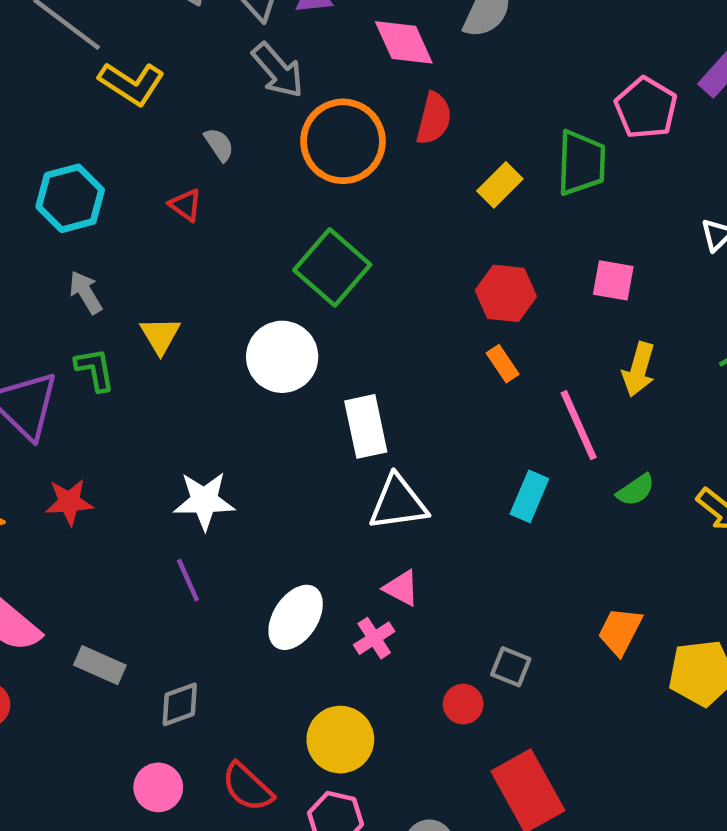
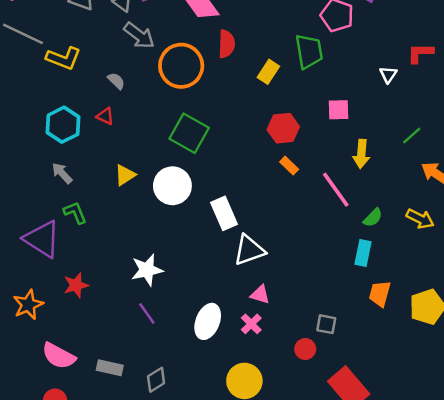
cyan hexagon: (70, 198) -> (63, 125), moved
yellow triangle: (160, 335) -> (125, 175), moved, turned 40
cyan rectangle: (529, 496) -> (363, 253), moved

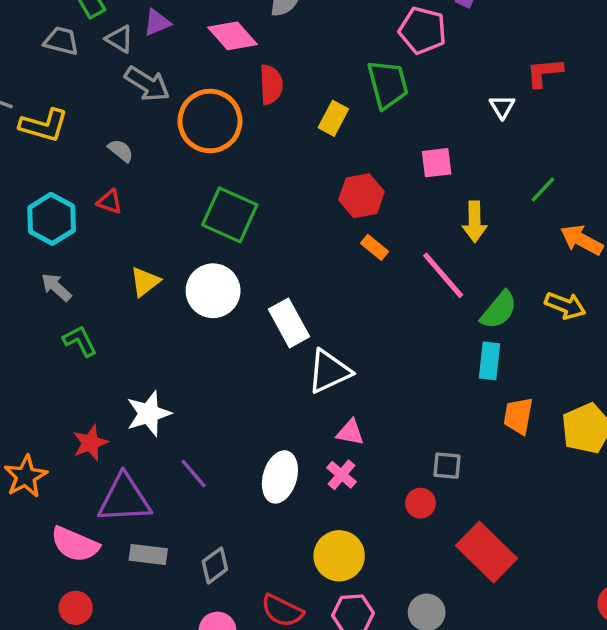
green semicircle: (373, 218) -> (499, 310), size x1.4
purple triangle: (42, 239) -> (124, 499), moved, turned -30
white star: (147, 270) -> (149, 414), moved

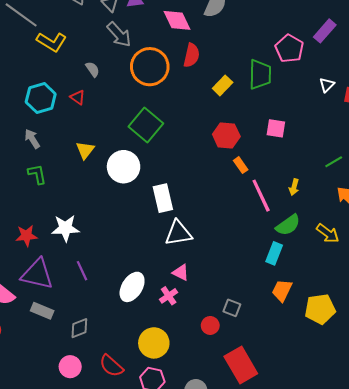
white triangle: (502, 107) -> (327, 85), moved
yellow arrow: (475, 222) -> (294, 187), moved, size x0.7
orange rectangle: (375, 247) -> (241, 165), moved
yellow triangle: (145, 282) -> (85, 150), turned -30

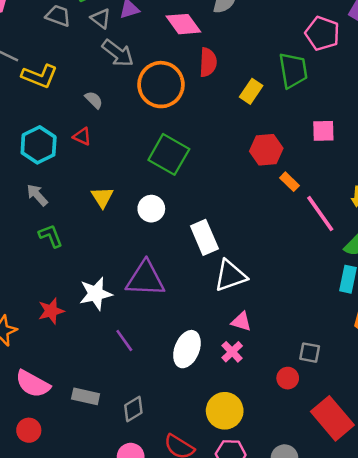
white circle: (124, 167) -> (151, 209), size x0.7
purple triangle: (37, 274) -> (145, 279), moved

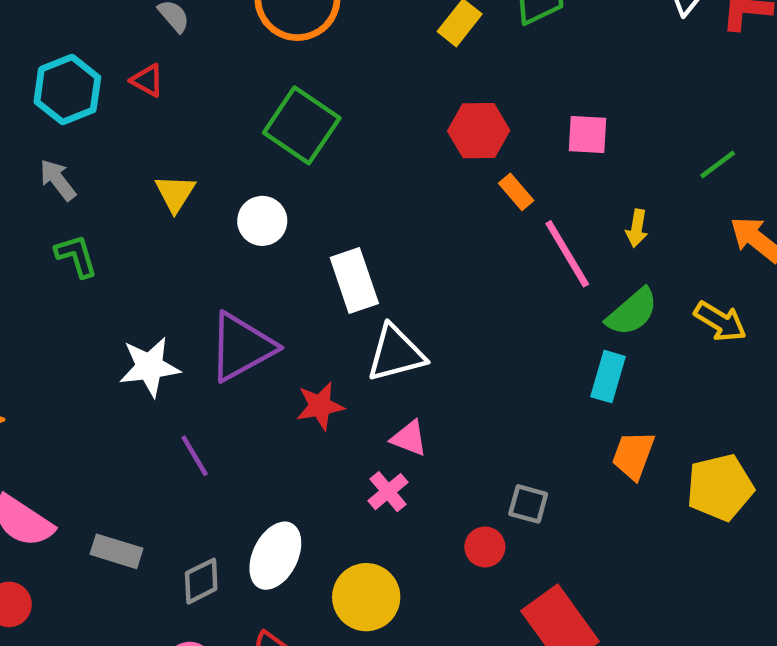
pink square: (323, 131) -> (587, 135), moved
purple triangle: (145, 279) -> (242, 347), turned -36
red star: (51, 311) -> (320, 406), moved
white ellipse: (187, 349) -> (275, 556), moved

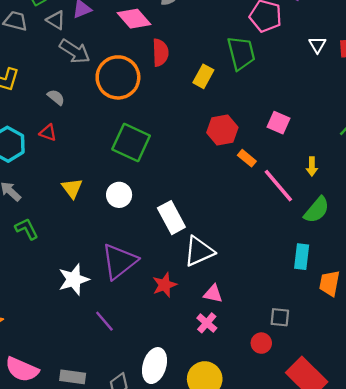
pink square: (587, 135) -> (279, 123), turned 30
cyan rectangle: (608, 377) -> (302, 257), moved

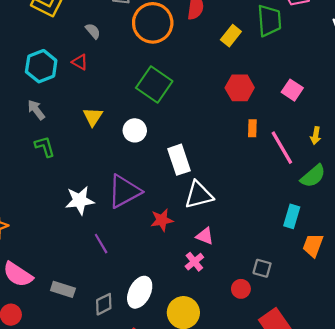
orange rectangle: (247, 158) -> (252, 128), moved, turned 42

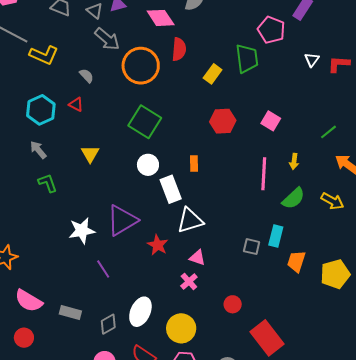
orange rectangle: (252, 128) -> (194, 164), moved
white circle: (135, 130) -> (148, 165), moved
pink line: (282, 148) -> (264, 174), turned 36
red star: (162, 220) -> (158, 245), turned -30
gray square: (262, 268) -> (252, 247), moved

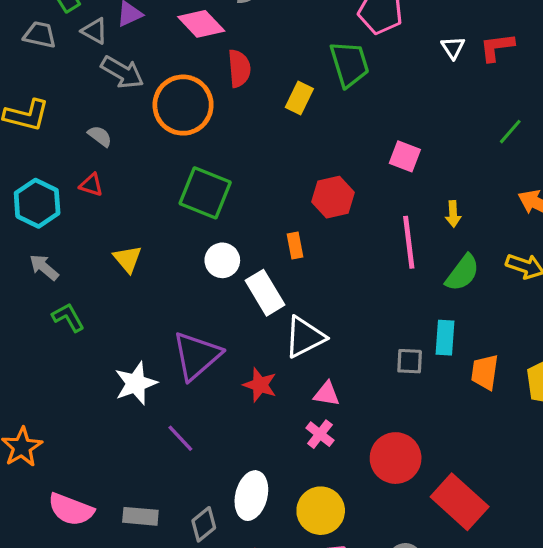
red hexagon: (223, 121) -> (333, 197), moved
green line: (329, 132) -> (510, 132), moved
red circle: (233, 304) -> (396, 458), size x1.8

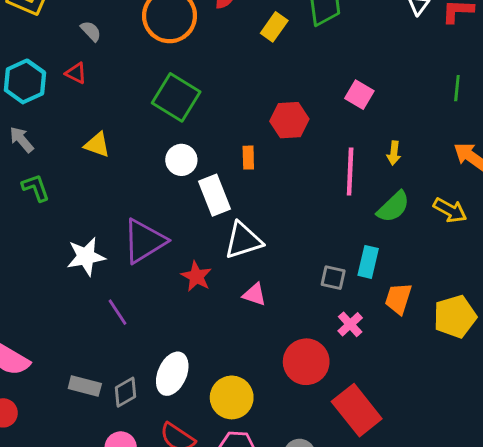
green line: (510, 132) -> (457, 88), turned -45
yellow triangle: (127, 259) -> (97, 145), turned -40
pink cross: (320, 434) -> (350, 324), moved
gray rectangle: (140, 516) -> (85, 386), moved

